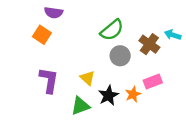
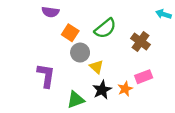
orange square: (42, 35) -> (70, 33), moved
cyan arrow: (173, 35) -> (163, 14), moved
gray circle: (120, 56) -> (80, 53), moved
yellow triangle: (87, 78) -> (97, 67), moved

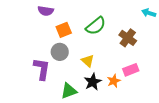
orange square: (70, 33) -> (64, 30), turned 35
gray circle: (80, 53) -> (60, 52), moved

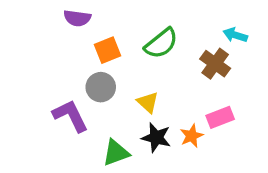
cyan arrow: (149, 13) -> (235, 35), moved
purple L-shape: (42, 69) -> (70, 116), turned -35
black star: (93, 82) -> (156, 138), turned -30

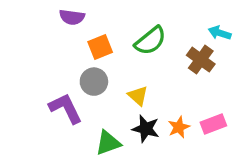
pink rectangle: (220, 117) -> (213, 124), moved

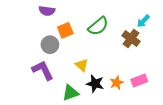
cyan arrow: (220, 33) -> (143, 21), turned -64
gray circle: (94, 82) -> (50, 45), moved
yellow triangle: (138, 96) -> (82, 65), moved

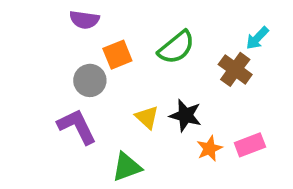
black star: (95, 84) -> (186, 115), moved

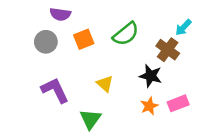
gray circle: (90, 80) -> (46, 42), moved
black star: (186, 115) -> (151, 76), moved
green triangle: (127, 167) -> (90, 119), turned -35

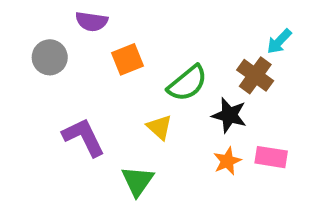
green semicircle: (126, 34) -> (187, 83), moved
gray circle: (46, 42) -> (50, 57), moved
pink rectangle: (178, 103) -> (271, 157), turned 30

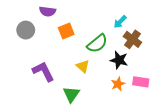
cyan arrow: (279, 41) -> (120, 22), moved

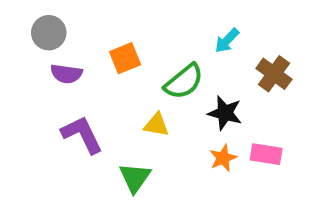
purple semicircle: (47, 11) -> (66, 74), moved
gray circle: (26, 30) -> (49, 33), moved
brown cross: (132, 39) -> (274, 74), moved
yellow triangle: (83, 66) -> (156, 125), turned -32

